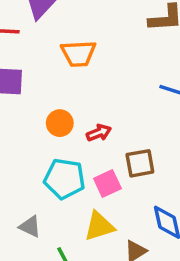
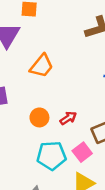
orange trapezoid: (78, 54) -> (42, 66), turned -35

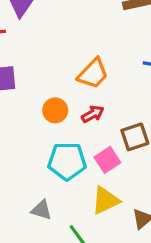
orange trapezoid: (42, 66) -> (93, 74), moved

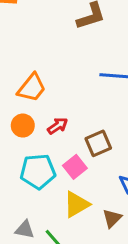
orange trapezoid: (93, 74) -> (32, 88), moved
gray triangle: (42, 210) -> (25, 230), moved

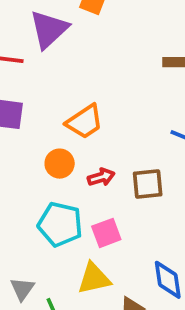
brown square: (98, 143) -> (148, 184), moved
gray triangle: (25, 230) -> (22, 289), turned 36

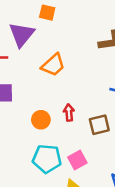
orange trapezoid: (85, 122) -> (53, 65), moved
red arrow: (101, 177) -> (69, 112), moved, turned -70

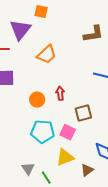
brown square: (99, 125) -> (83, 113), moved
pink square: (77, 160) -> (68, 132), turned -35

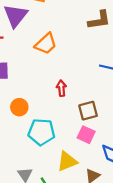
orange circle: (37, 100) -> (19, 107), moved
pink square: (68, 132) -> (86, 135), moved

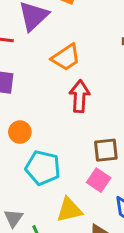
red arrow: (61, 88) -> (80, 96), moved, size x1.5

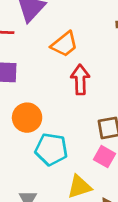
orange circle: (20, 132) -> (27, 118), size x1.4

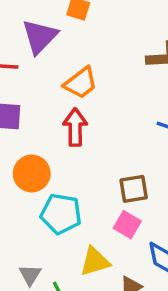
red arrow: (80, 79) -> (75, 127), moved

